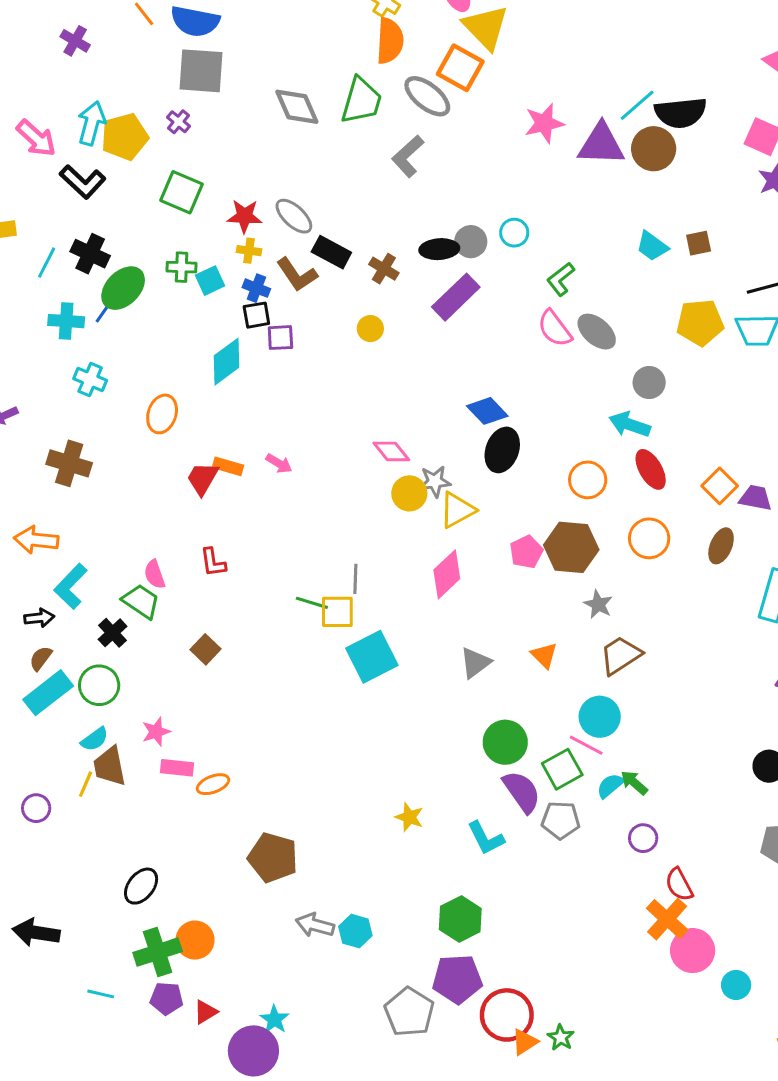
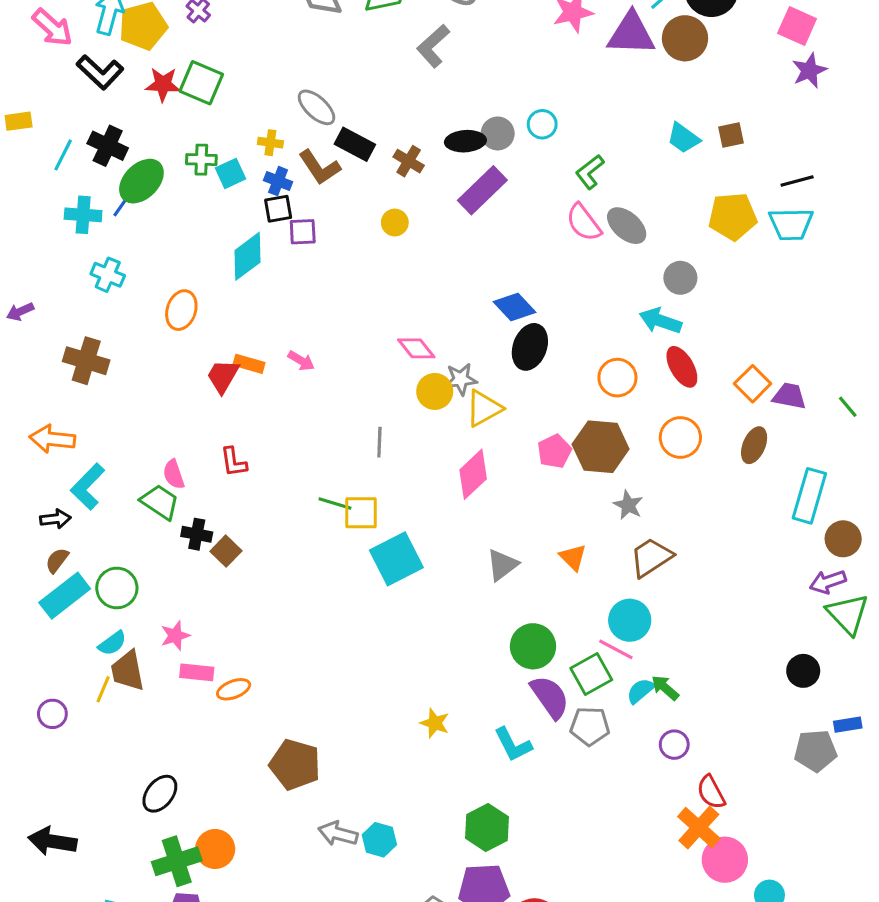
red star: (244, 216) -> (163, 84), moved
gray line: (355, 579) -> (379, 442), moved
black cross: (113, 633) -> (197, 534), moved, turned -36

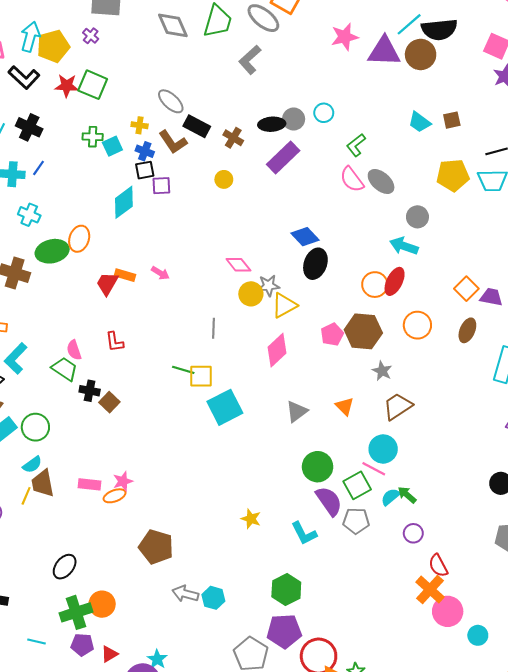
green ellipse: (141, 181) -> (52, 251), moved, turned 32
red ellipse: (682, 367) -> (395, 281), moved, turned 56
pink star: (175, 636) -> (123, 481), moved

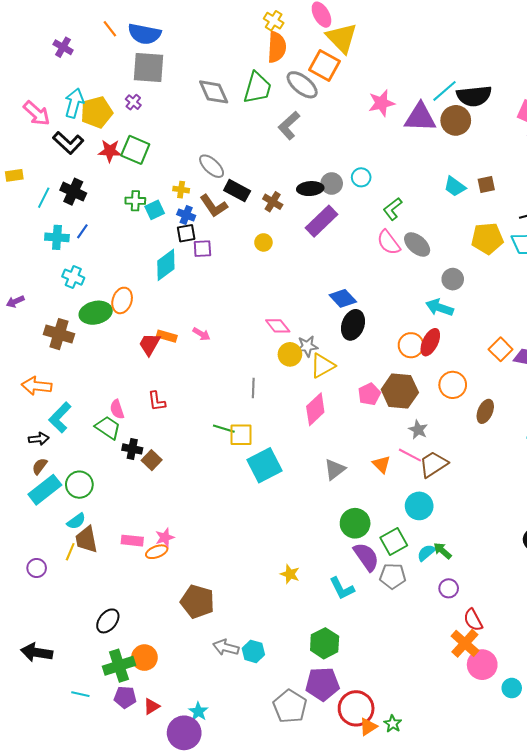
brown ellipse: (467, 330) -> (485, 411), moved
pink line: (374, 469) -> (410, 455), moved

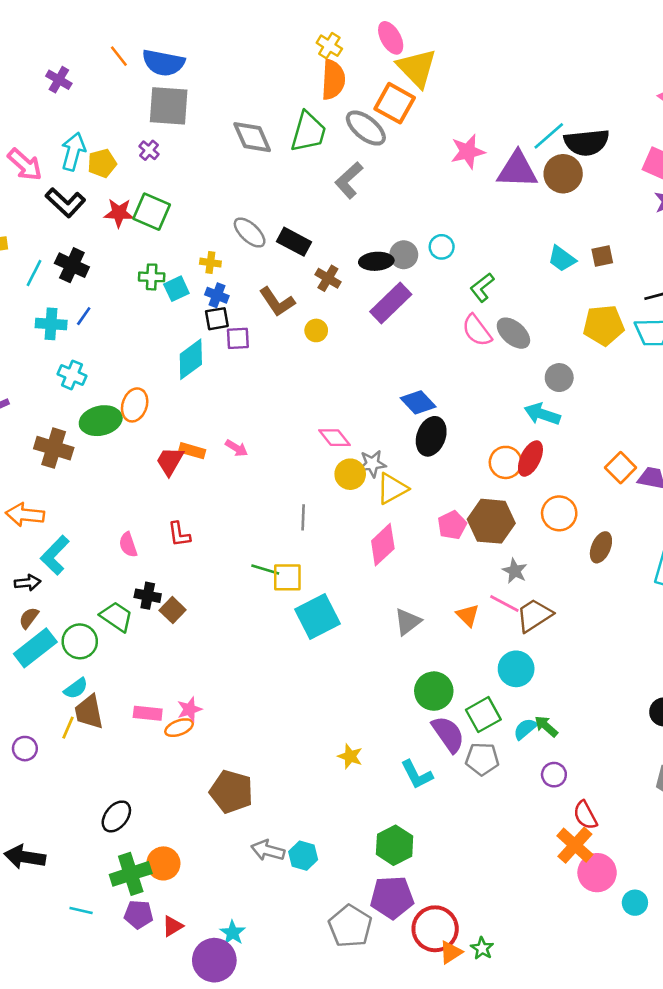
yellow pentagon: (97, 112) -> (102, 163), size x0.7
black rectangle: (237, 191) -> (294, 242), moved
brown L-shape: (214, 206) -> (277, 302), moved
green trapezoid: (108, 428) -> (116, 617), moved

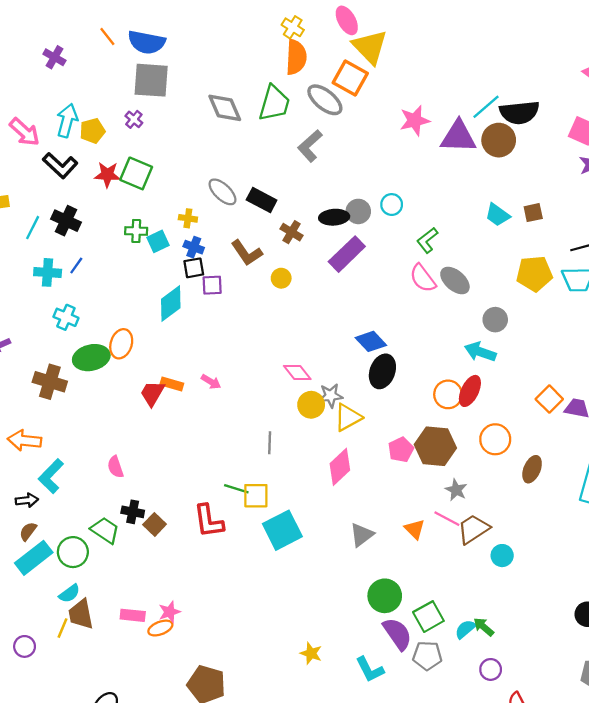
red L-shape: (179, 534) -> (209, 521), moved, size x1.5
cyan circle: (516, 669) -> (502, 556), moved, size x0.7

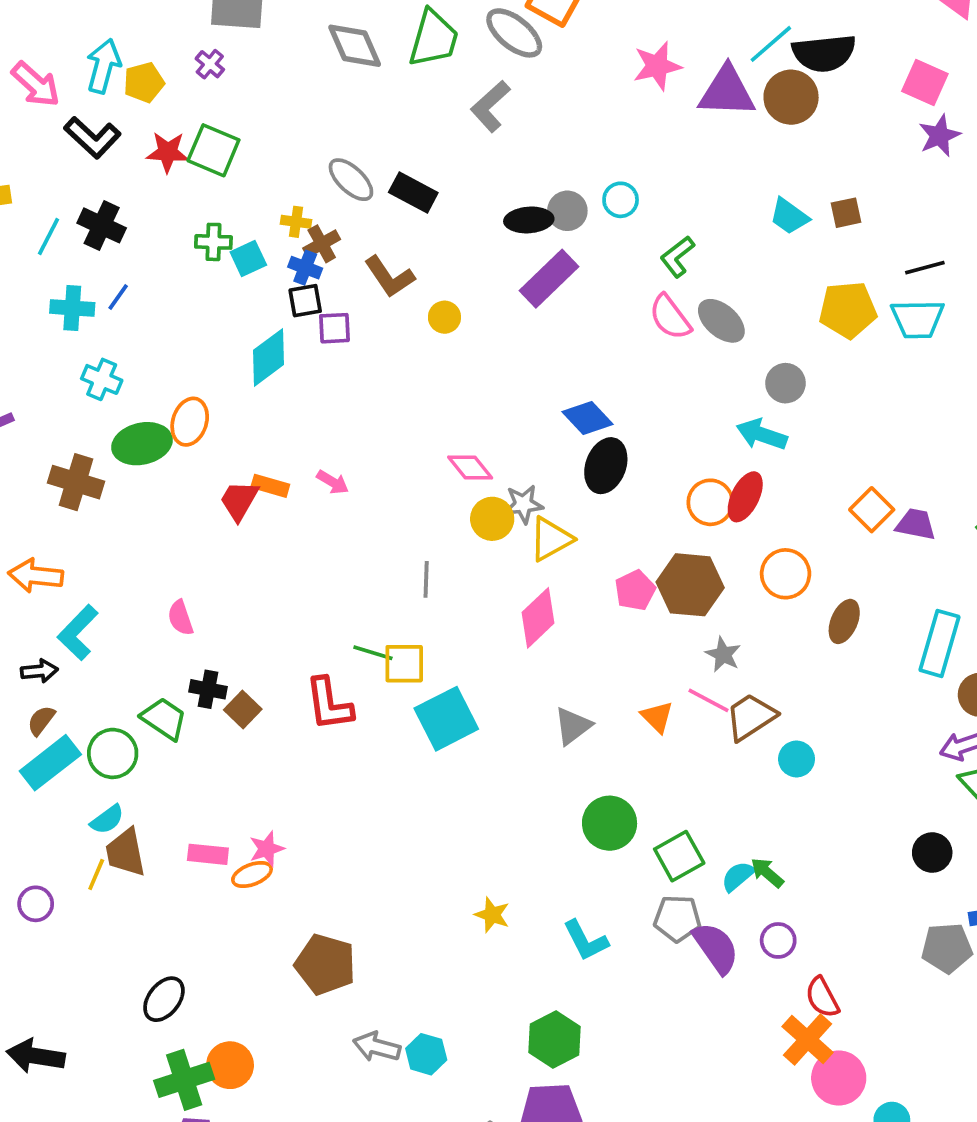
brown cross: (292, 232) -> (322, 244), moved, turned 30
purple semicircle: (397, 634) -> (716, 948), moved

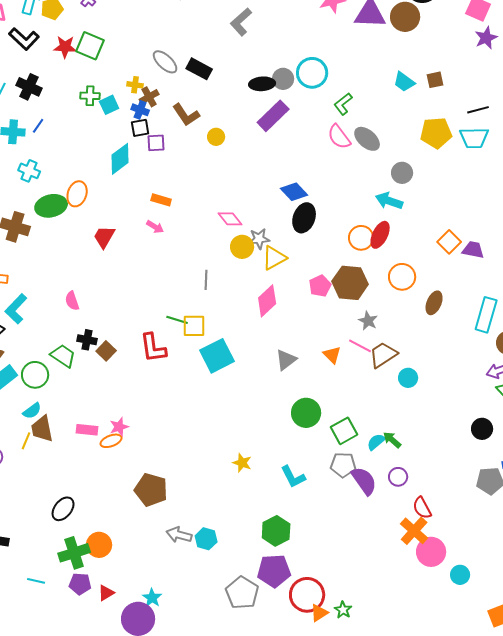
cyan circle: (621, 200) -> (312, 73), size x1.6
orange rectangle: (270, 486) -> (161, 200), moved

